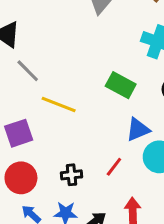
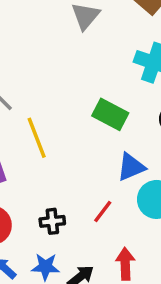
yellow line: (59, 104) -> (37, 138), turned 48

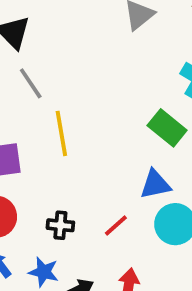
green rectangle: (110, 114) -> (167, 128), moved

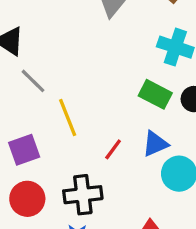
black cross: (60, 225) -> (83, 195), size x1.6
red line: (116, 226) -> (113, 149), moved

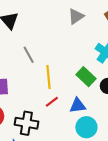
gray line: (33, 81) -> (29, 55), moved
yellow line: (68, 118) -> (49, 77), moved

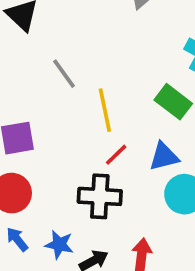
black cross: (26, 123) -> (100, 196), moved

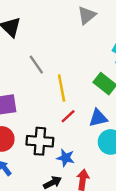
black cross: (100, 196) -> (40, 141), moved
blue star: (59, 245) -> (66, 158), moved

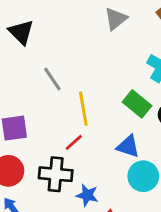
red line: (68, 116) -> (74, 142), moved
blue triangle: (98, 118) -> (128, 146), turned 30

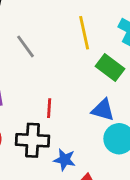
yellow line: (83, 109) -> (84, 33), moved
red line: (74, 142) -> (49, 108), turned -42

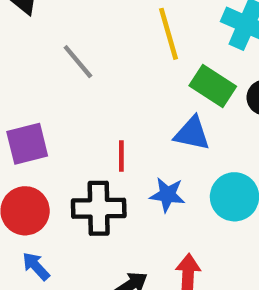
blue triangle: (103, 110) -> (192, 134), moved
blue star: (65, 160) -> (167, 195), moved

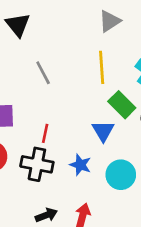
blue triangle: (192, 134) -> (103, 131), turned 35
red line: (121, 156) -> (45, 133), moved

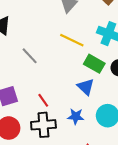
yellow line: (102, 67) -> (72, 40), turned -45
red line: (45, 133) -> (43, 100), turned -32

